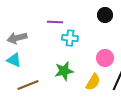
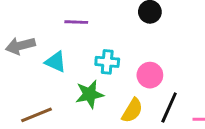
cyan cross: (70, 38) -> (107, 62), moved
cyan triangle: (14, 60) -> (56, 62), moved

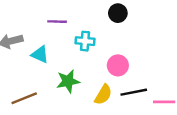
cyan cross: (107, 62) -> (85, 41), moved
black line: (169, 107) -> (134, 92), turned 55

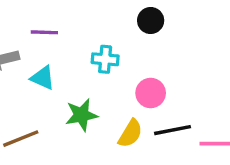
purple line: (57, 22) -> (44, 32), moved

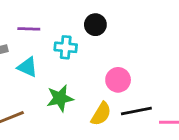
black circle: (151, 21) -> (95, 25), moved
cyan cross: (105, 59) -> (66, 47), moved

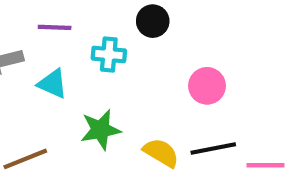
pink circle: (118, 80) -> (207, 86), moved
yellow semicircle: (101, 114) -> (161, 153), turned -90

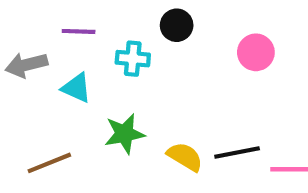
pink circle: (207, 86) -> (256, 52), moved

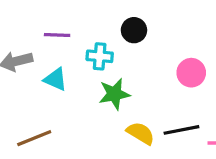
pink circle: (256, 52) -> (191, 73), moved
green star: (124, 134) -> (114, 94), moved

